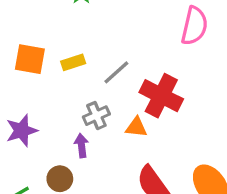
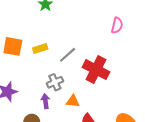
pink semicircle: (194, 26) -> (117, 25), size x0.7
orange triangle: (136, 127) -> (73, 101), moved

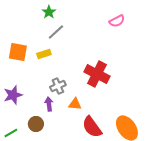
pink semicircle: (117, 25) -> (117, 21), moved, turned 49
gray line: (68, 55) -> (56, 32), moved

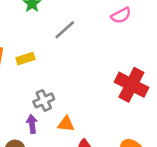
gray line: (56, 32) -> (65, 30), moved
red cross: (97, 74) -> (131, 85), moved

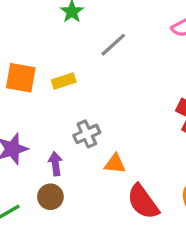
purple arrow: (32, 124) -> (55, 164), moved

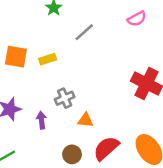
brown circle: (50, 197) -> (72, 154), moved
red semicircle: (143, 202) -> (106, 148), turned 84

